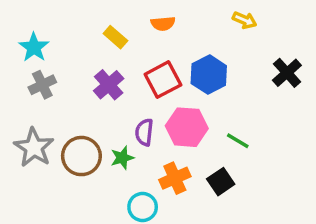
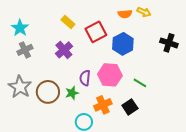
orange semicircle: (163, 24) -> (125, 14), moved
black cross: (287, 73) -> (169, 43), turned -30
red square: (163, 80) -> (96, 32), moved

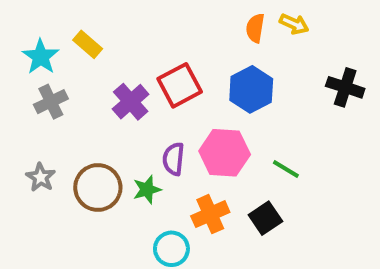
orange semicircle: (125, 14) -> (255, 28), turned 104
yellow rectangle: (68, 22) -> (88, 44), moved
red square: (96, 32) -> (180, 85), moved
gray star: (20, 87) -> (41, 177), size x0.6

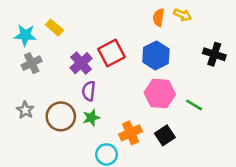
cyan star: (41, 57) -> (25, 35), turned -30
pink hexagon: (225, 153) -> (160, 94), moved
purple semicircle: (173, 159) -> (89, 91), moved
green line: (286, 169) -> (194, 105), moved

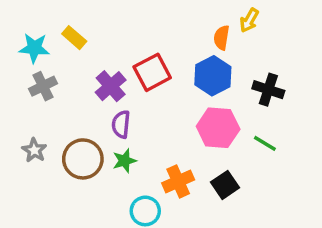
yellow arrow: (183, 15) -> (249, 20), turned 96
orange semicircle: (158, 17) -> (222, 38), moved
black cross: (214, 54) -> (268, 90), moved

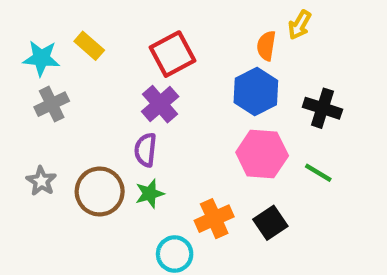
red square: (152, 72) -> (173, 54), moved
purple cross: (111, 86) -> (160, 104), moved

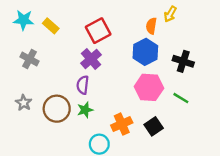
cyan star: (41, 58) -> (24, 20), moved
gray cross: (52, 104) -> (29, 59), turned -36

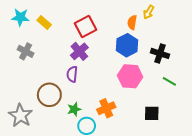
green line: (181, 98) -> (169, 81), moved
gray star: (24, 103) -> (20, 116), moved, size x1.6
green star: (85, 110) -> (74, 109), moved
black square: (154, 126) -> (152, 113), moved, turned 35

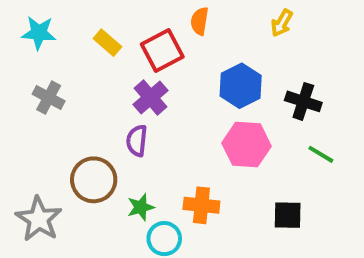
yellow rectangle: (44, 22) -> (107, 43), moved
orange semicircle: (132, 22) -> (199, 21), moved
orange cross: (106, 108) -> (201, 205), turned 30

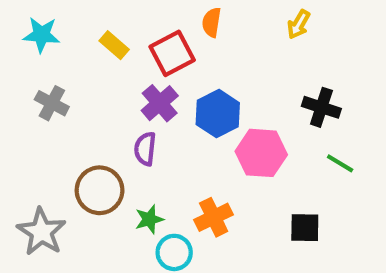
blue hexagon: (241, 86) -> (218, 114), moved
orange cross: (201, 205) -> (214, 217), turned -32

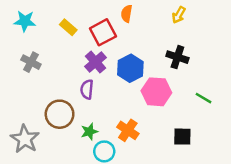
black cross: (321, 107) -> (177, 57), moved
orange cross: (214, 217) -> (128, 130), turned -30

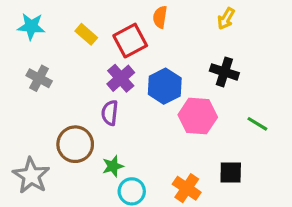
orange cross: (128, 130) -> (187, 188), moved

